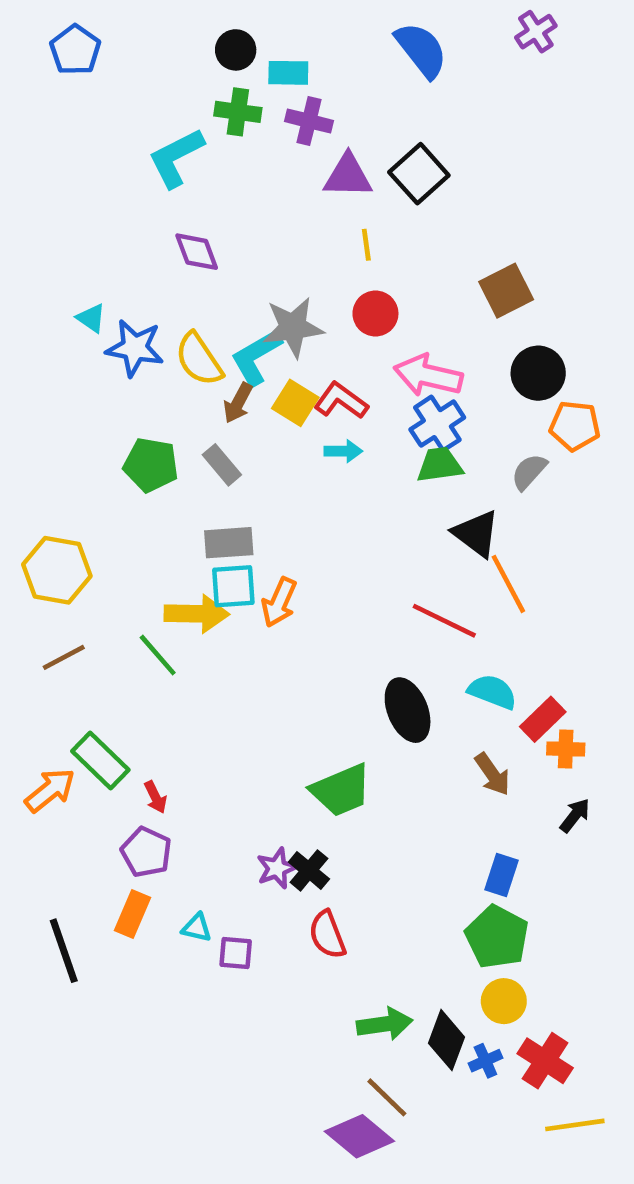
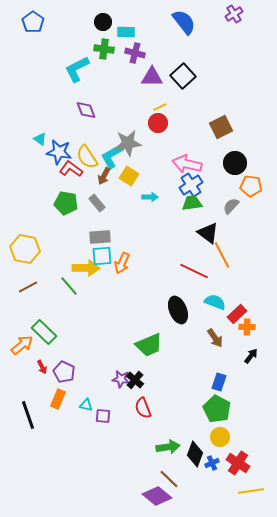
yellow line: (366, 245) -> (160, 107), turned 72
red circle: (375, 314) -> (158, 123), moved
red L-shape: (341, 401) -> (71, 169), moved
red arrow: (155, 797) -> (42, 367), moved
purple star: (277, 868) -> (121, 379), turned 30

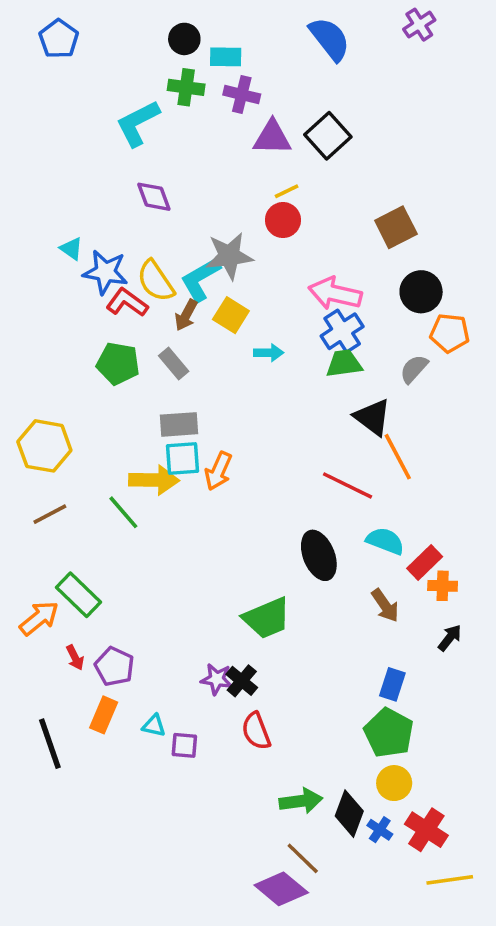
blue cross: (212, 463) -> (380, 830), turned -32

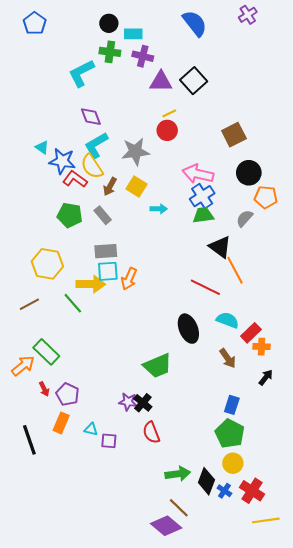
cyan L-shape: (200, 279) -> (96, 145), moved
yellow hexagon: (44, 446) -> (47, 264), moved

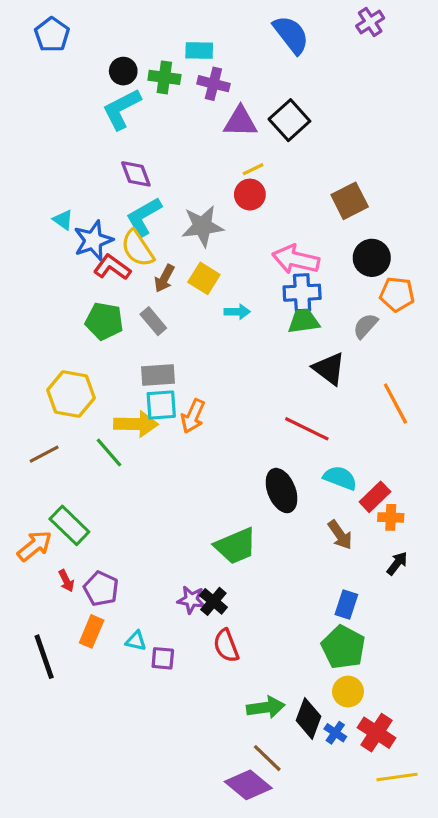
black circle: (109, 23) -> (123, 71), moved
blue star: (62, 161) -> (93, 240), turned -30
blue cross: (202, 196) -> (302, 293), turned 30
orange line: (235, 270) -> (395, 403), moved

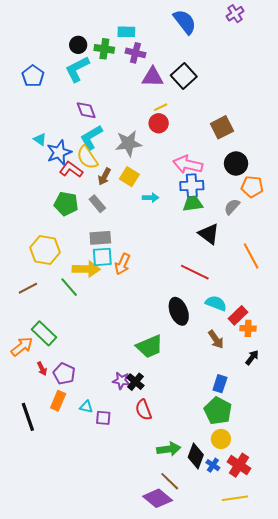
blue pentagon: (52, 35) -> (33, 76), moved
yellow line: (397, 777) -> (235, 498), moved

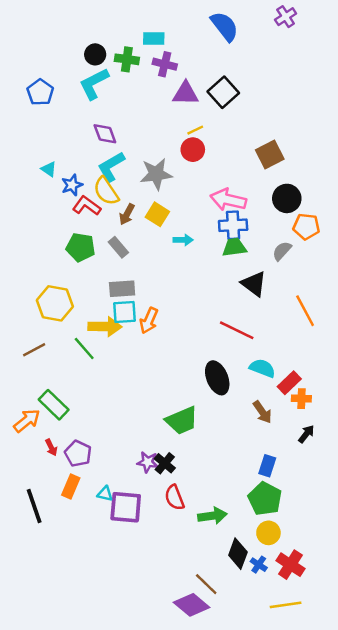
blue star: (59, 152) -> (72, 185), size x0.7
purple square: (103, 418) -> (126, 507), size x1.8
green arrow: (169, 449) -> (212, 516), moved

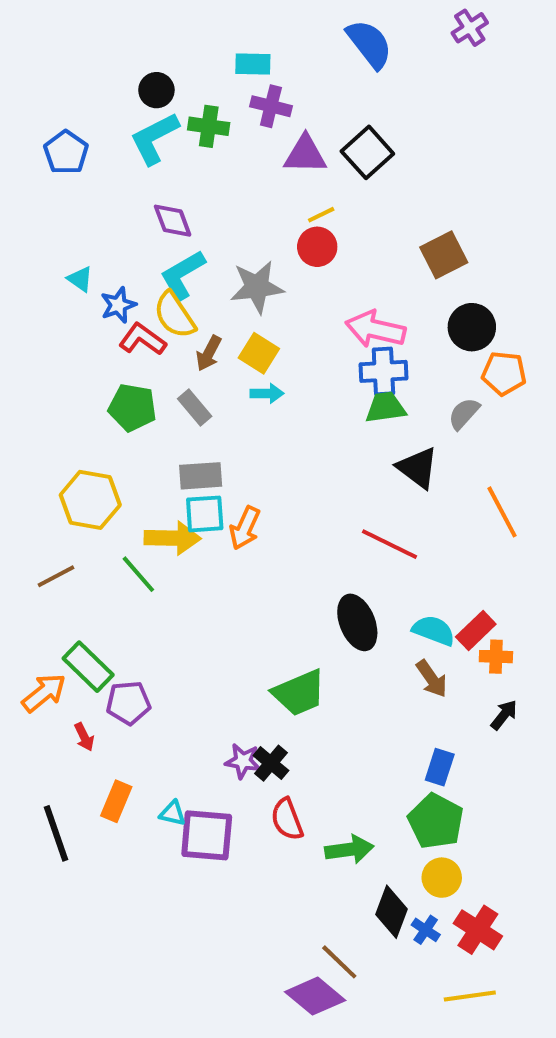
green cross: (127, 59) -> (209, 126), moved
cyan arrow: (183, 240) -> (267, 393), moved
cyan semicircle: (262, 368) -> (434, 630), moved
purple pentagon: (78, 454) -> (128, 703), moved, turned -30

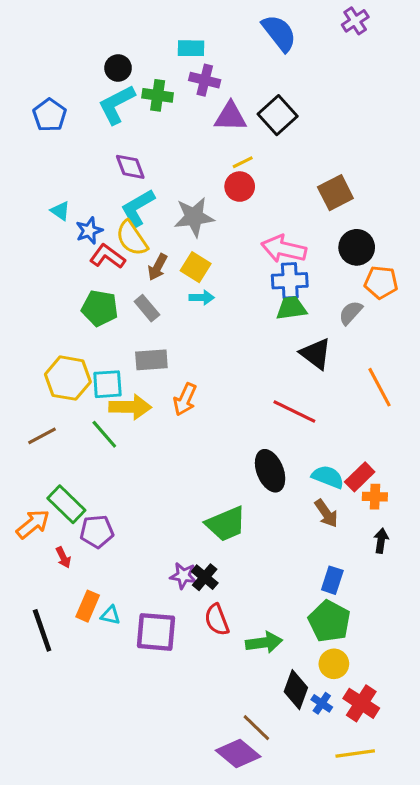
cyan square: (205, 514) -> (107, 384), moved
black arrow: (504, 715) -> (381, 541), turned -30
cyan triangle: (173, 813) -> (110, 615), moved

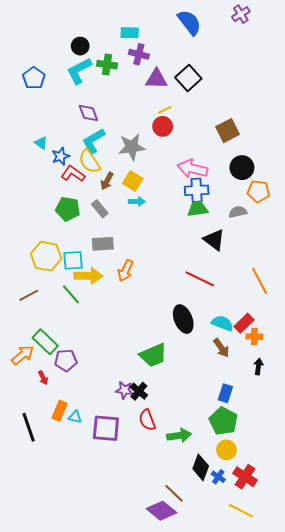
gray semicircle: (351, 313) -> (238, 212), turned 36
orange line: (379, 387) -> (259, 281), moved
yellow line: (355, 754) -> (241, 511), turned 35

